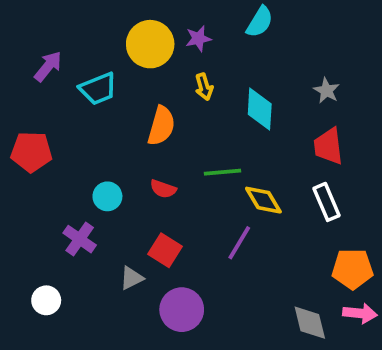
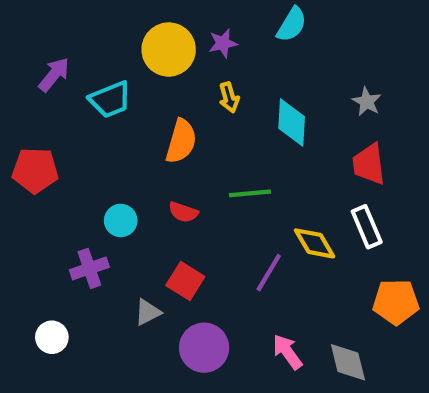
yellow diamond: (263, 200) -> (315, 243), moved
purple cross: (80, 239) -> (89, 268), turned 36
pink arrow: (360, 313) -> (287, 352), moved, turned -132

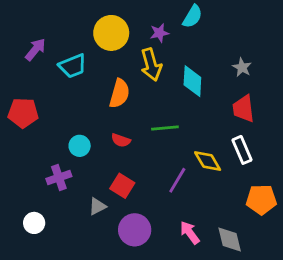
purple star: (223, 43) -> (159, 33), moved
yellow arrow: (229, 97) -> (151, 65), size x1.6

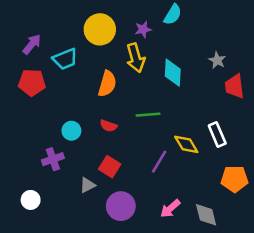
red trapezoid: (243, 109) -> (235, 86), moved
red pentagon: (23, 113) -> (32, 83), moved
pink arrow: (190, 233) -> (170, 209), turned -95

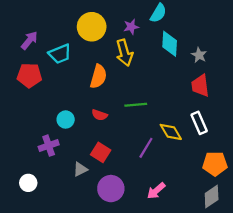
cyan diamond: (173, 73) -> (170, 44), moved
red trapezoid: (235, 86) -> (200, 86), moved
gray diamond: (206, 215) -> (212, 196), moved, turned 70

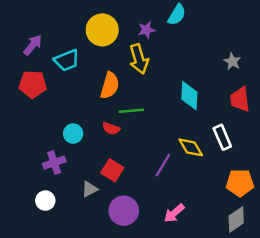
cyan diamond: (170, 44) -> (189, 96), moved
gray star: (199, 55) -> (232, 61), moved
red trapezoid: (200, 86) -> (240, 99), moved
green line: (136, 105) -> (131, 111), moved
white circle: (28, 183) -> (45, 201), moved

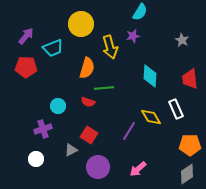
purple star: (146, 30) -> (133, 36), moved
gray star: (232, 61) -> (182, 40), moved

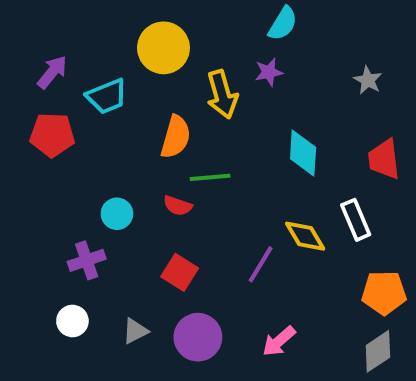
gray triangle: (71, 150) -> (135, 331), moved

